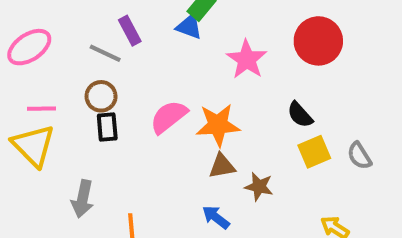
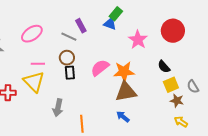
brown triangle: (222, 166) -> (126, 92), size x1.6
brown star: (259, 187) -> (177, 101), moved

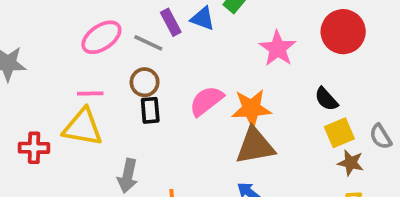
blue triangle: (110, 24) -> (203, 19), moved
pink ellipse: (32, 34) -> (101, 37), moved
yellow triangle: (34, 82) -> (83, 127), turned -35

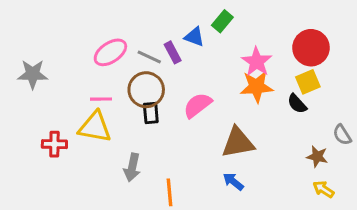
purple rectangle: (171, 22) -> (173, 52), moved
brown circle: (145, 82) -> (146, 90), size x1.5
orange star: (251, 108) -> (257, 87), moved
yellow square: (339, 133) -> (308, 82), moved

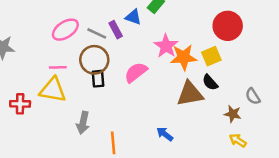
pink star: (257, 62) -> (166, 46), moved
yellow square: (308, 82) -> (211, 56), moved
black semicircle: (297, 104) -> (210, 82), moved
brown triangle: (238, 143) -> (190, 94), moved

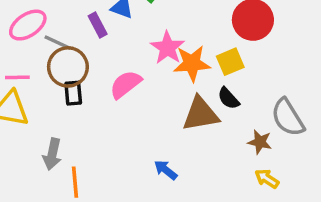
gray line: (97, 33) -> (57, 42), moved
gray semicircle: (253, 96) -> (288, 118), size x1.6
orange line: (113, 143) -> (75, 182), moved

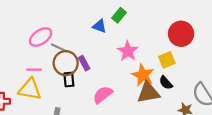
purple rectangle: (98, 25) -> (84, 63), moved
orange star: (192, 63) -> (143, 75), moved, turned 30
pink semicircle: (126, 84) -> (103, 95), moved

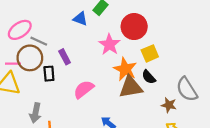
red circle: (181, 34) -> (134, 27), moved
brown circle: (66, 63) -> (30, 58), moved

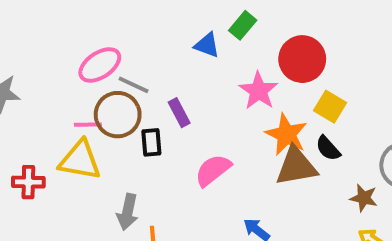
yellow square: (150, 53) -> (330, 107), turned -36

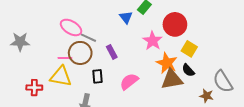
blue triangle: (207, 45) -> (126, 17), turned 32
pink ellipse: (100, 65) -> (71, 27), turned 65
black rectangle: (151, 142) -> (98, 76), moved

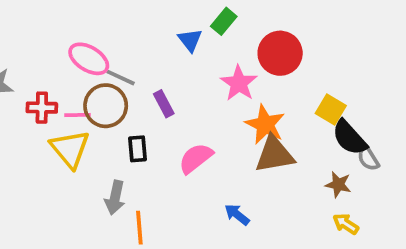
yellow square: (189, 49) -> (331, 109), moved
black semicircle: (188, 70) -> (349, 138), moved, size x1.5
yellow triangle: (61, 76) -> (70, 149), turned 40
gray semicircle: (223, 81) -> (368, 158), size x0.6
red cross: (34, 88) -> (42, 108), moved

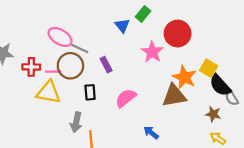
orange star: (265, 124) -> (184, 77), moved
yellow triangle: (70, 149) -> (49, 92), turned -40

